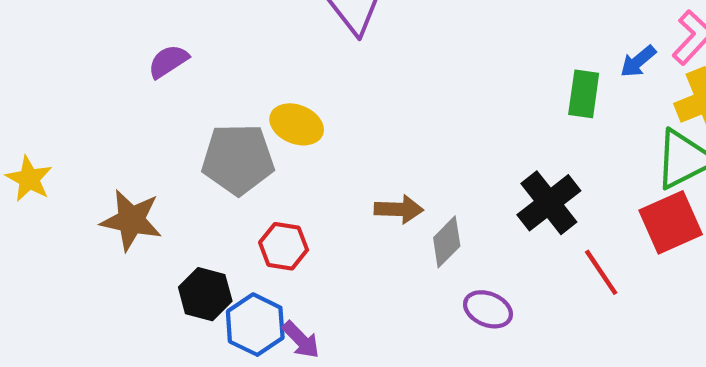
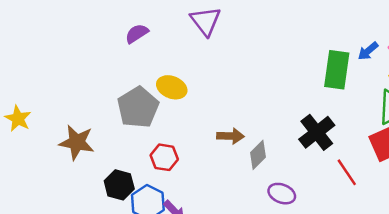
purple semicircle: (168, 61) -> (137, 34), moved
green rectangle: (584, 94) -> (337, 70), size x1.4
gray pentagon: (238, 159) -> (138, 107), turned -30

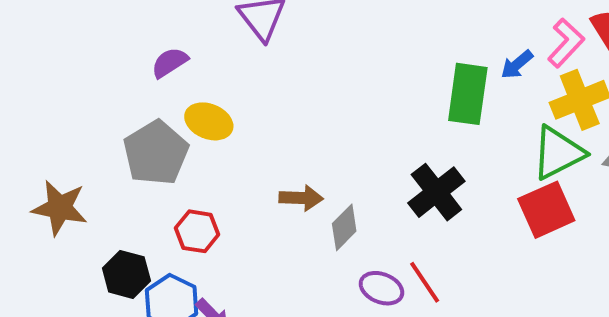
purple semicircle: (137, 34) -> (170, 63), moved
red line: (347, 172) -> (425, 282), moved

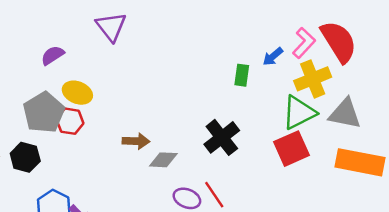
green rectangle: (468, 94) -> (242, 75), size x0.6
gray diamond: (344, 227) -> (163, 160), turned 48
red hexagon: (197, 231) -> (70, 121), moved
black hexagon: (126, 274) -> (25, 157), moved

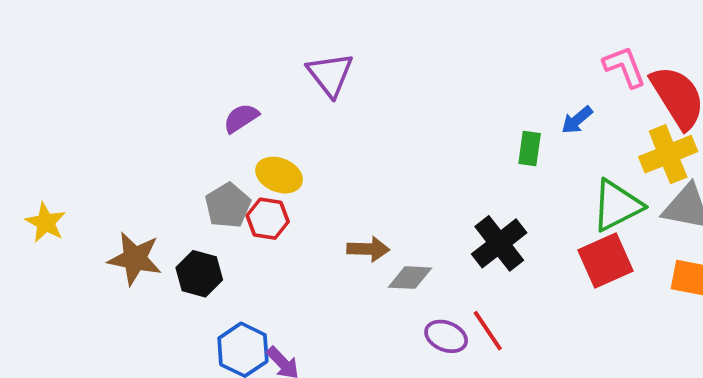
pink L-shape: (304, 43) -> (624, 67), moved, turned -64
yellow cross: (313, 79) -> (668, 154), moved
gray pentagon: (44, 113) -> (228, 205), size x0.7

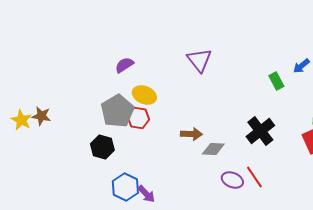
purple triangle: (330, 74) -> (199, 60), moved
green rectangle: (530, 148) -> (276, 81), turned -36
gray pentagon: (228, 205) -> (117, 111), size x1.4
brown star: (135, 259) -> (41, 116), moved, size x0.7

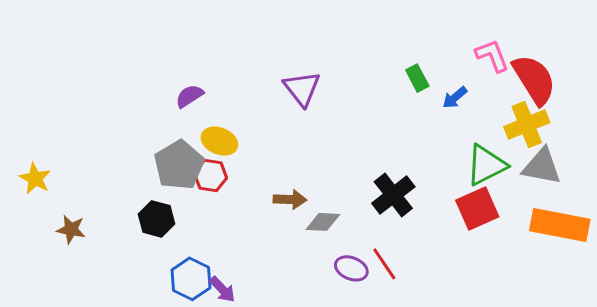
green rectangle: (276, 81) -> (417, 78), moved
brown star: (41, 116) -> (71, 229), moved

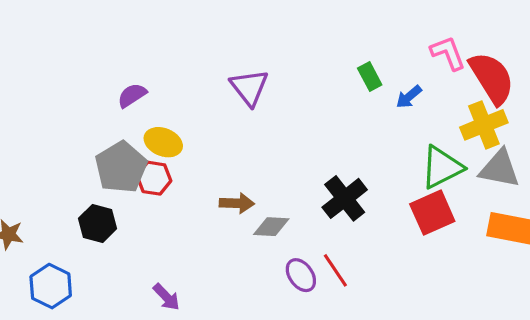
purple ellipse: (351, 268) -> (301, 275), turned 32
blue hexagon: (191, 279) -> (51, 286), moved

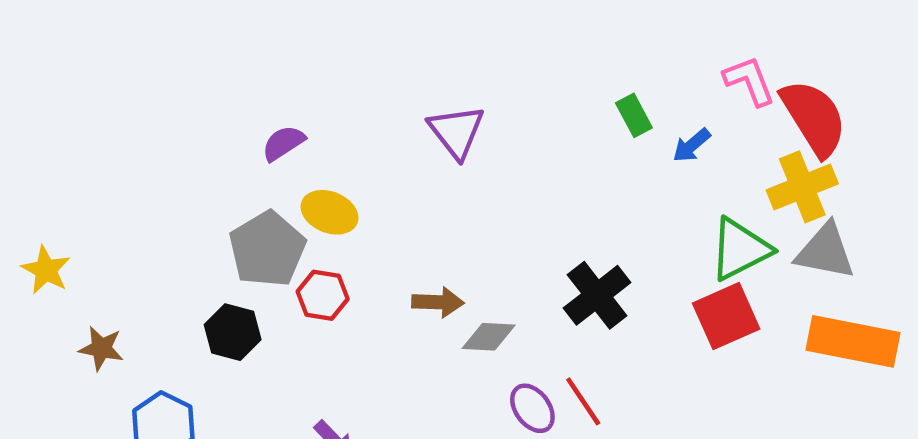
red hexagon: (154, 178) -> (323, 295), moved

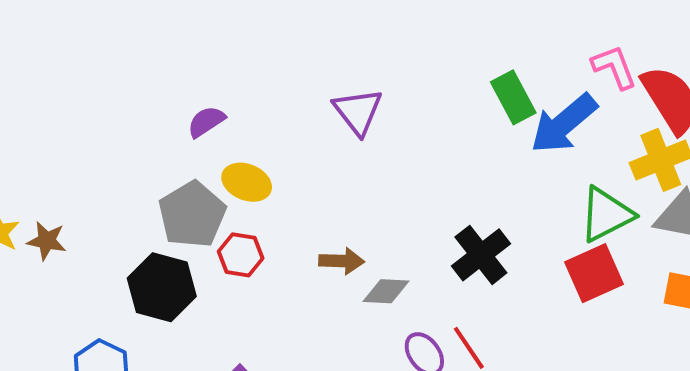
green rectangle: (634, 115) -> (513, 97), size x1.4
blue arrow: (692, 145) -> (564, 124), size x2.0
black hexagon: (233, 332) -> (162, 287), size x1.4
brown star: (101, 348) -> (47, 241), moved

